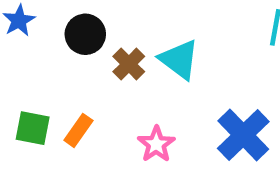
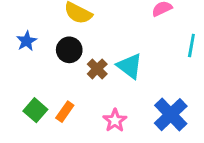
green square: (33, 128) -> (35, 110), turned 30

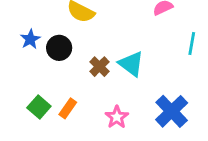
black circle: (69, 50) -> (59, 48), moved

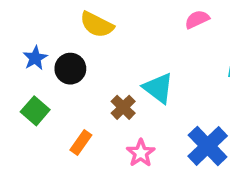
brown cross: (99, 67) -> (123, 107), moved
green square: (39, 107) -> (35, 111), moved

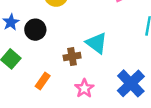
brown cross: (123, 107) -> (72, 57), turned 35

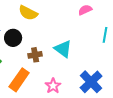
brown cross: (72, 57) -> (35, 55), moved
orange rectangle: (43, 81) -> (19, 80), size x1.6

